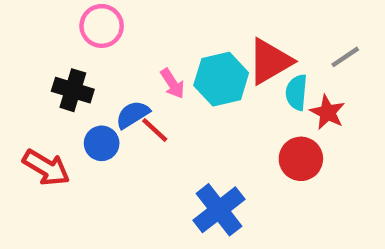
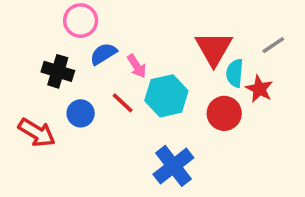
red triangle: (270, 61) -> (214, 49), turned -30
cyan hexagon: (221, 79) -> (166, 96), moved
blue semicircle: (133, 115) -> (103, 54), moved
red circle: (301, 159) -> (224, 113), moved

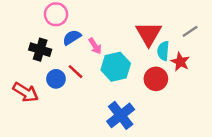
red line: (123, 103) -> (75, 72), moved

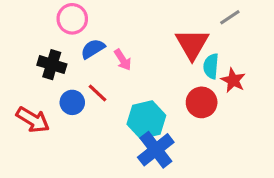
gray line: (190, 31) -> (230, 17), moved
cyan hexagon: (116, 67) -> (146, 120), moved

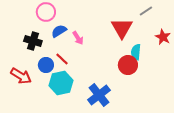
cyan semicircle: (211, 66) -> (136, 52), moved
red star: (233, 80) -> (163, 37), moved
cyan hexagon: (146, 120) -> (61, 83), moved

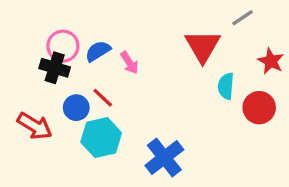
pink circle: (46, 12) -> (63, 46), moved
red circle: (128, 65) -> (259, 108), moved

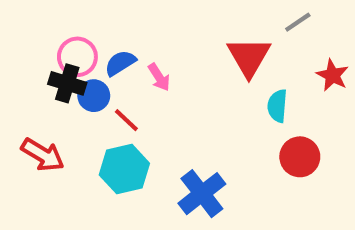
blue circle: (76, 108) -> (94, 96), moved
red circle: (259, 108) -> (300, 157), moved

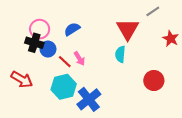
blue semicircle: (120, 63) -> (72, 29), moved
pink arrow: (159, 77) -> (79, 58), moved
cyan semicircle: (277, 106) -> (120, 54), moved
blue cross: (202, 194) -> (89, 99), moved

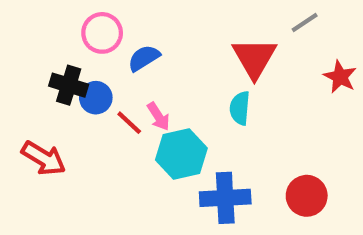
pink circle: (40, 29) -> (102, 33), moved
red circle: (154, 80) -> (307, 196), moved
cyan hexagon: (64, 87) -> (181, 154), moved
blue cross: (89, 99) -> (225, 198), moved, turned 35

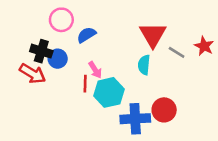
gray line: (305, 23) -> (177, 52), moved, turned 66
red line: (129, 123) -> (85, 84), moved, turned 48
red arrow: (44, 158) -> (33, 74), moved
red circle: (307, 196) -> (164, 110), moved

